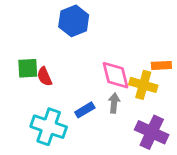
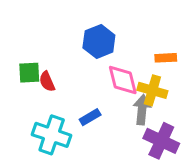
blue hexagon: (74, 21) -> (99, 41), moved
orange rectangle: (161, 65) -> (166, 58), moved
gray arrow: (114, 103) -> (142, 110), moved, size x1.4

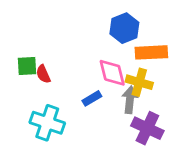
blue hexagon: (99, 41) -> (124, 28), moved
orange rectangle: (166, 58) -> (151, 52), size x1.6
blue rectangle: (90, 117) -> (92, 98), moved

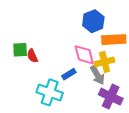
yellow cross: (139, 82) -> (105, 62), turned -30
gray arrow: (130, 100) -> (97, 75), turned 144
cyan cross: (47, 123) -> (50, 92), moved

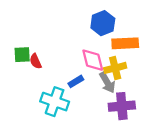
purple cross: (111, 97) -> (122, 106), turned -30

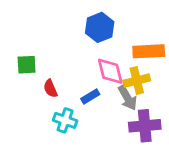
blue hexagon: (103, 23) -> (100, 27), moved
red semicircle: (36, 61) -> (50, 89), moved
cyan cross: (55, 102) -> (65, 120), size x0.7

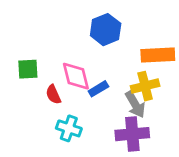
pink diamond: (110, 71) -> (76, 76), moved
blue rectangle: (90, 97) -> (98, 89), moved
purple cross: (145, 126) -> (132, 134), moved

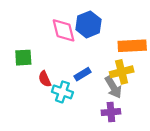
pink diamond: (76, 76) -> (64, 30), moved
cyan cross: (69, 128) -> (62, 92), moved
purple cross: (132, 134) -> (111, 112), size x0.7

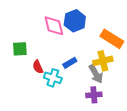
orange rectangle: (132, 46) -> (112, 39), turned 35

